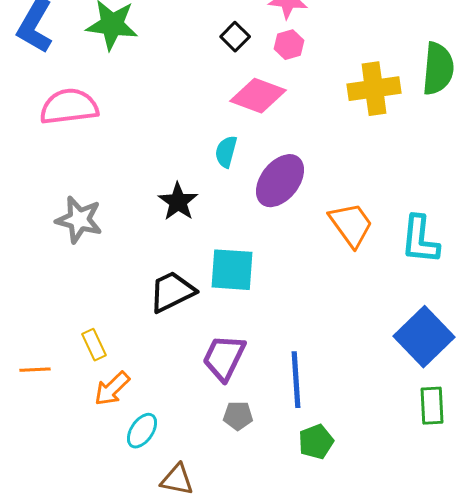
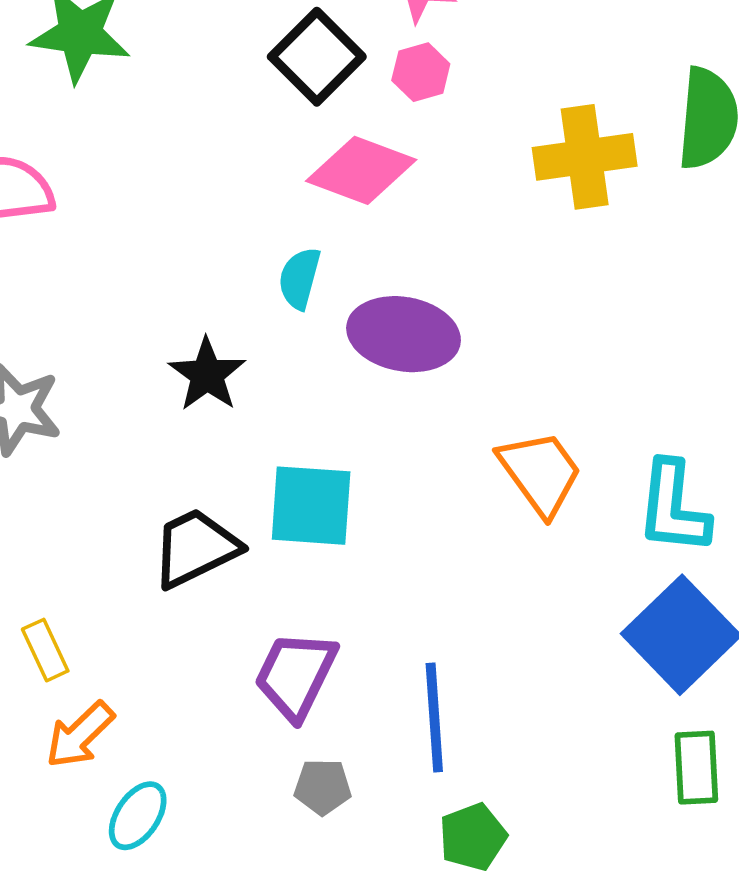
black square: (235, 37) -> (317, 57), size x1.6
purple ellipse: (280, 181) -> (404, 334), turned 62
orange trapezoid: (351, 225) -> (540, 473), moved
cyan L-shape: (420, 240) -> (673, 507), moved

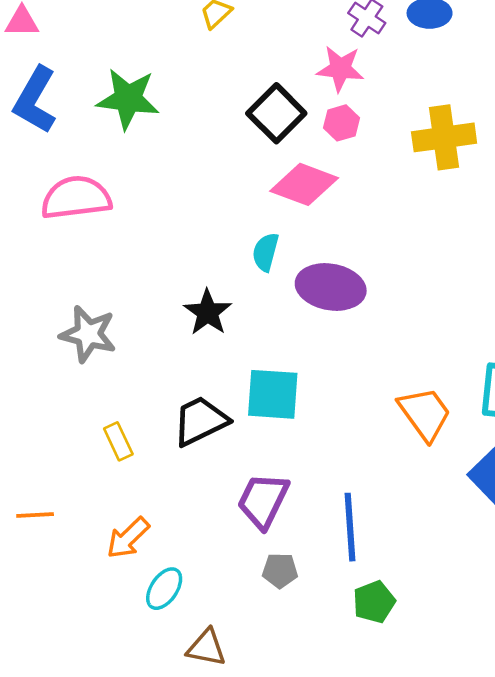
yellow cross: (585, 157) -> (444, 137), moved
orange trapezoid: (540, 473) -> (425, 414), moved
yellow rectangle: (45, 650) -> (118, 441), moved

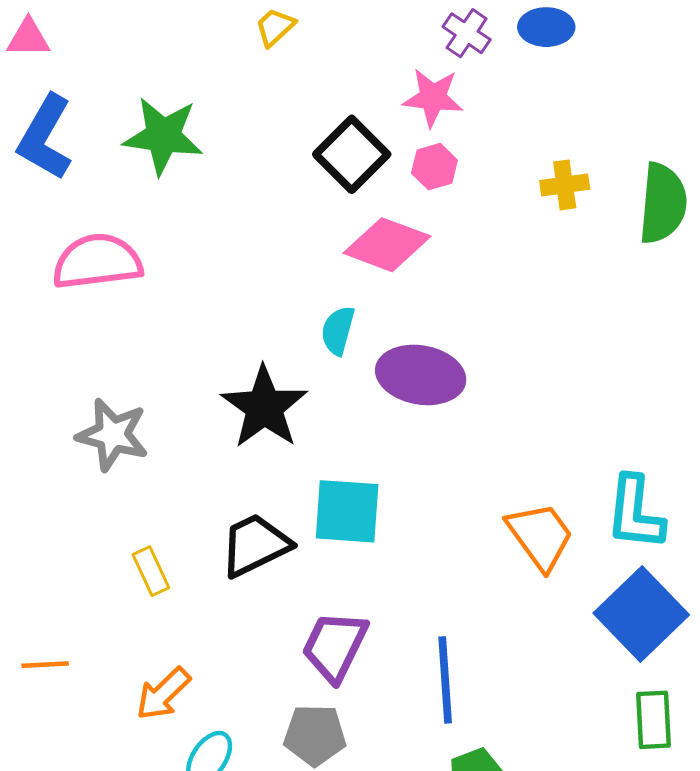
yellow cross: (444, 137) -> (565, 185), size x0.6
black star: (208, 312) -> (264, 407), size x1.4
gray pentagon: (280, 571) -> (315, 735), moved, size x1.4

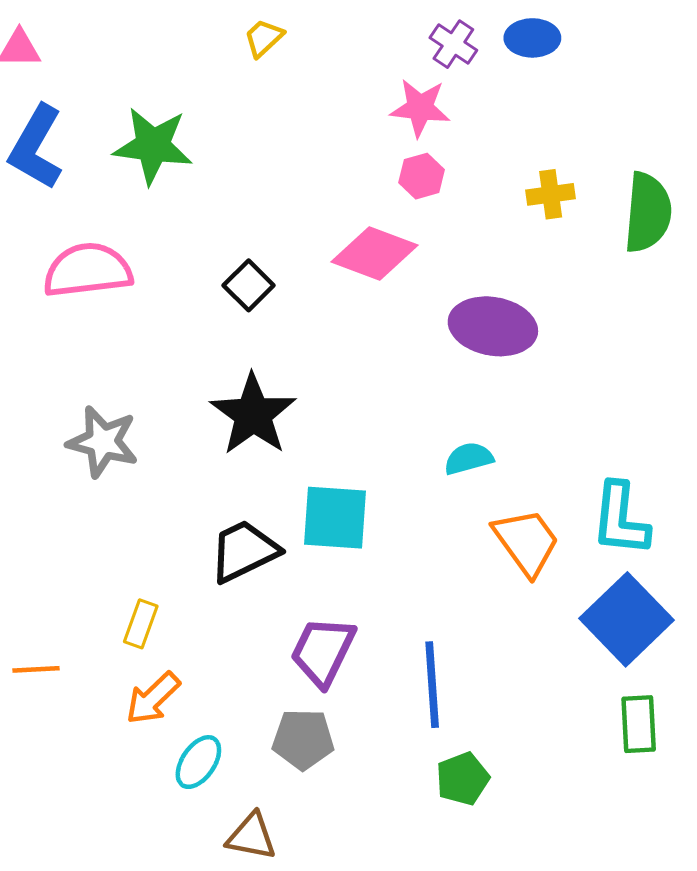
black square: (352, 154) -> (249, 285), moved, size x0.7
cyan semicircle: (338, 331) -> (469, 458), moved, turned 60
purple ellipse: (421, 375) -> (493, 326), moved
yellow rectangle: (151, 571) -> (141, 624), moved, turned 45

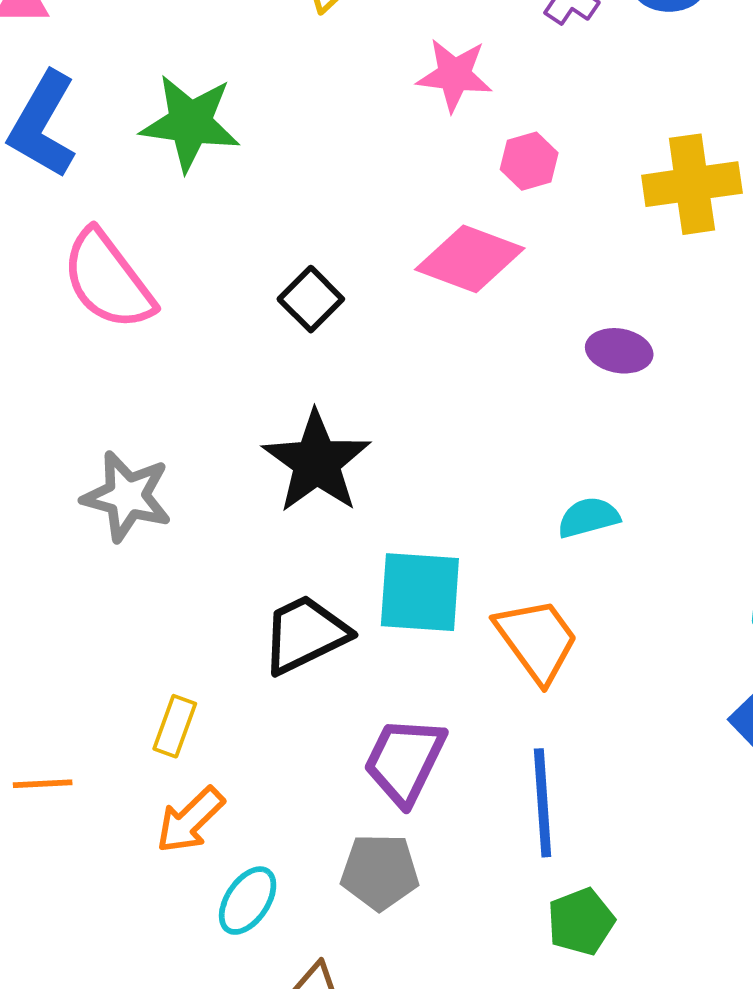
pink star: (420, 108) -> (454, 75), moved
yellow cross: (551, 194) -> (692, 184), size x1.6
pink semicircle: (88, 270) -> (108, 280), turned -120
purple ellipse: (493, 326) -> (619, 351), size x0.6
orange trapezoid: (526, 542) -> (537, 640), moved

